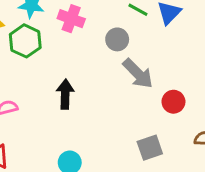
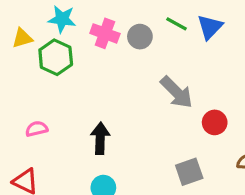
gray circle: (117, 39) -> (140, 37), moved
black arrow: (65, 94) -> (100, 138), moved

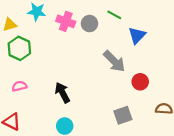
blue triangle: (210, 27) -> (137, 35), moved
green hexagon: (56, 57) -> (19, 48), moved
black arrow: (100, 138) -> (63, 93), turned -30

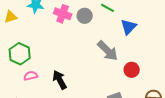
green hexagon: (19, 48) -> (20, 54), moved
pink semicircle: (19, 86) -> (31, 76), moved

